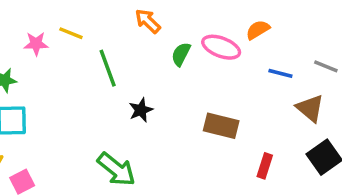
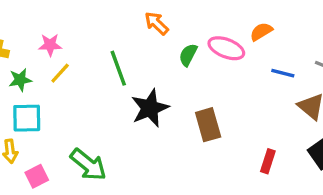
yellow line: (71, 33) -> (60, 73), moved, turned -70
black star: (141, 110) -> (150, 108), size x1.6
brown rectangle: (221, 126) -> (208, 125), moved, turned 60
green arrow: (116, 169) -> (88, 165), moved

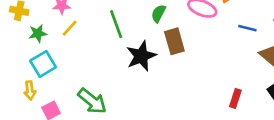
green semicircle: (188, 55) -> (158, 14), moved
cyan square: (27, 118) -> (43, 64), turned -30
brown rectangle: (208, 125) -> (174, 41), moved

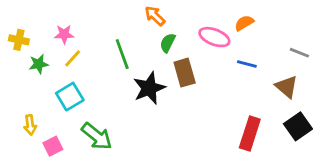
blue line: (247, 28) -> (247, 64), moved
cyan square: (43, 64) -> (70, 97), moved
red rectangle: (235, 98) -> (250, 133), size x1.6

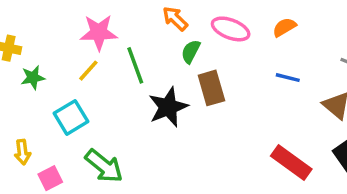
pink star: (64, 34) -> (99, 32), moved, size x1.5
pink ellipse: (214, 37) -> (231, 29), moved
yellow line: (73, 58) -> (88, 71), moved
red rectangle: (250, 133) -> (291, 163), turned -72

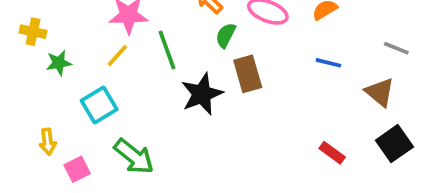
red rectangle: (291, 163) -> (332, 153), size x0.6

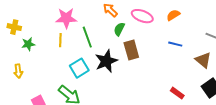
yellow line: (117, 56) -> (60, 40), turned -40
cyan square: (99, 105) -> (79, 68), moved
yellow arrow: (48, 142) -> (18, 71), moved

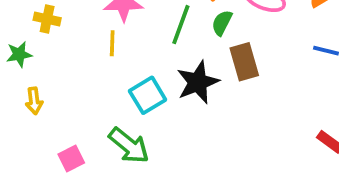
yellow cross: (14, 27) -> (47, 19), moved
green line: (87, 37) -> (181, 25), moved, turned 40
green star: (28, 44) -> (19, 54), moved

